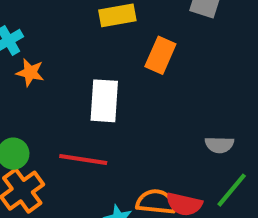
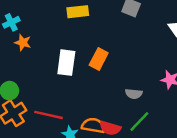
orange rectangle: (160, 55) -> (99, 59), moved
red line: (83, 159) -> (48, 115), moved

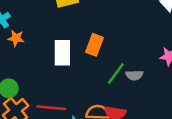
green line: (139, 121) -> (116, 74), moved

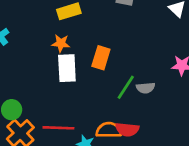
orange star: (16, 38) -> (61, 43), moved

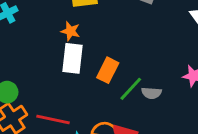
orange rectangle: (101, 58) -> (108, 70), moved

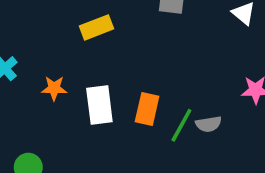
orange star: (70, 31) -> (54, 88), moved

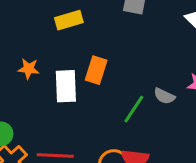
orange rectangle: (147, 109) -> (96, 70), moved
gray semicircle: (209, 124) -> (164, 96), moved, turned 30

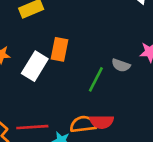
white rectangle: (66, 86) -> (35, 66), turned 40

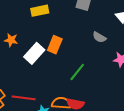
gray semicircle: (121, 65) -> (99, 37), moved

